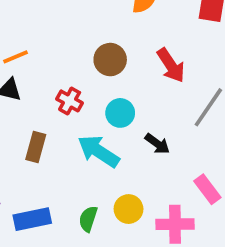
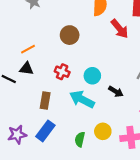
brown circle: (110, 60) -> (70, 35), moved
red arrow: (171, 65) -> (120, 29), moved
blue rectangle: (32, 219) -> (45, 131), moved, turned -36

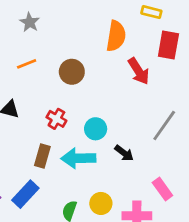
orange line: (28, 49) -> (27, 64), moved
cyan arrow: (82, 99) -> (78, 158), turned -35
brown rectangle: (45, 101) -> (42, 156), moved

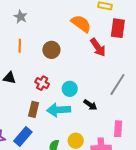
orange semicircle: (116, 36) -> (81, 24), turned -60
orange line: (27, 64) -> (20, 46), turned -64
pink rectangle: (162, 189) -> (118, 129), turned 42

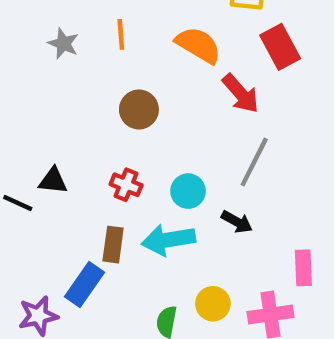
red rectangle: (118, 28) -> (280, 47), turned -30
orange line: (20, 46) -> (121, 34), moved
gray line: (117, 84) -> (254, 162), moved
blue rectangle: (23, 136) -> (85, 284), moved

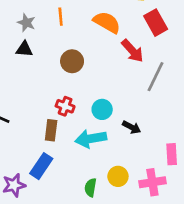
gray line: (254, 162) -> (155, 77), moved
black triangle: (53, 181) -> (24, 49), moved
brown rectangle: (113, 245) -> (51, 130), moved

